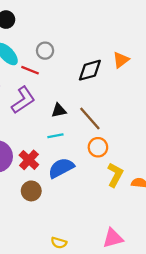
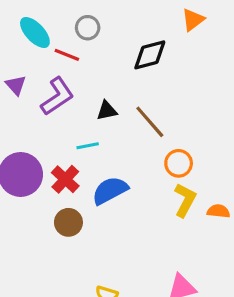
orange triangle: (121, 60) -> (193, 20), moved
cyan line: (55, 136) -> (88, 146), moved
orange circle: (98, 147) -> (179, 163), moved

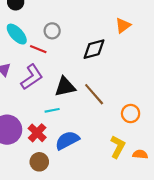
black triangle: (107, 111) -> (65, 87), size x1.5
orange circle: (179, 163) -> (131, 114), moved

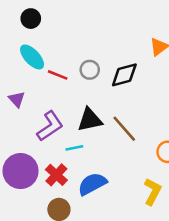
gray circle: (52, 31) -> (90, 70), moved
purple L-shape: (32, 77) -> (50, 126), moved

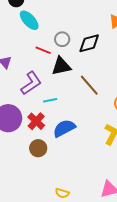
cyan ellipse: (32, 57) -> (29, 20), moved
red line: (58, 75) -> (43, 50), moved
black triangle: (90, 120) -> (61, 66), moved

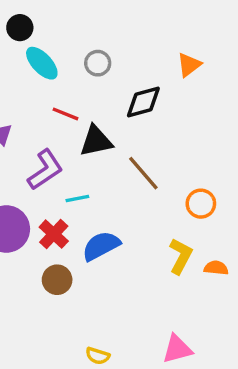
gray circle: (62, 39) -> (98, 63), moved

